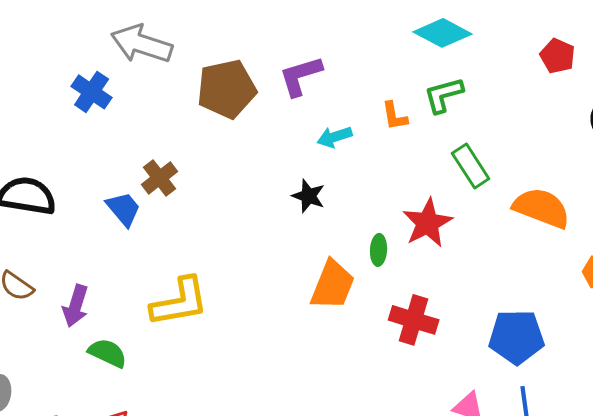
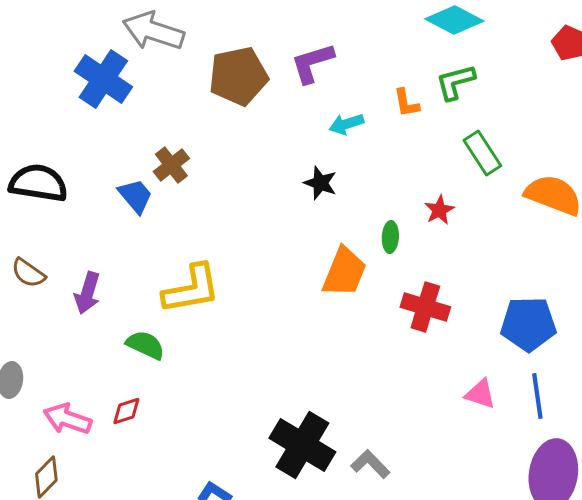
blue cross: (92, 92) -> (103, 79), size x1.4
red star: (428, 223) -> (439, 210), size x0.6
green semicircle: (108, 353) -> (145, 345), moved

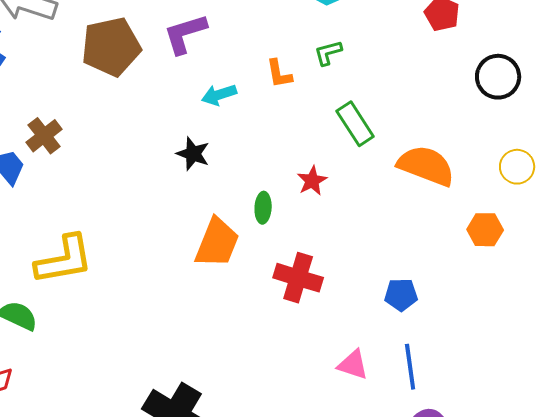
green L-shape: (455, 82) -> (328, 53), size x0.7
blue pentagon: (528, 324) -> (401, 295), size x0.6

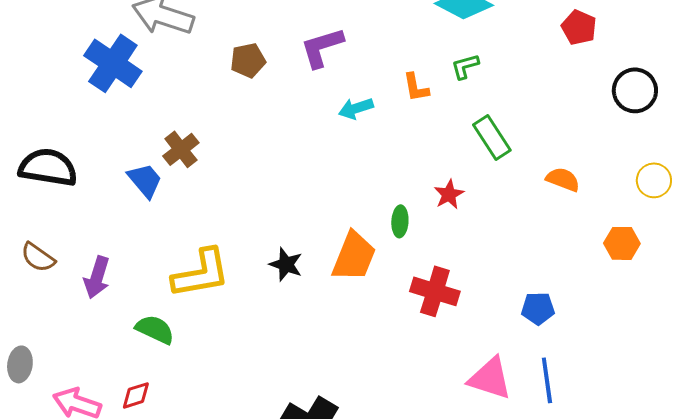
brown pentagon: (111, 47) -> (248, 60), size x0.6
black star: (193, 154) -> (286, 264), moved
orange semicircle: (426, 166) -> (563, 179), size x0.6
pink triangle: (353, 365) -> (490, 378), size x1.4

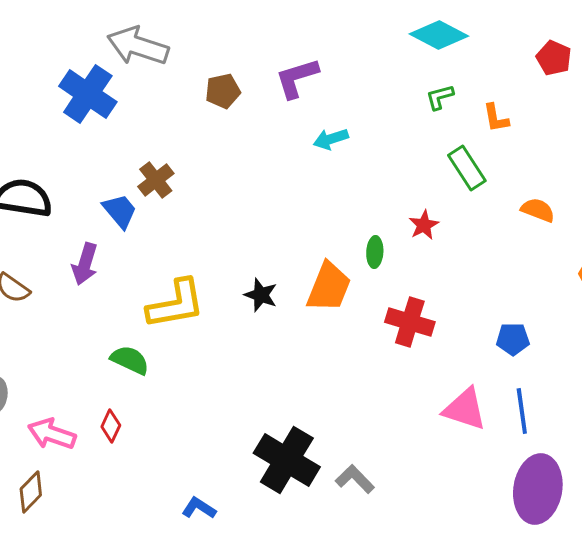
orange L-shape: (416, 87) -> (496, 118), moved
purple arrow: (97, 277) -> (85, 264), moved
red diamond: (136, 395) -> (111, 426), turned -48

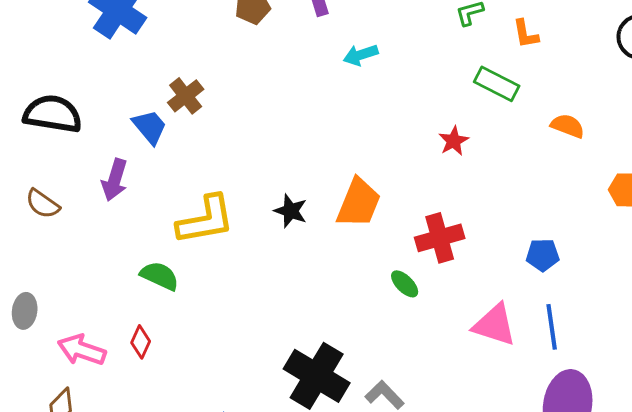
green rectangle: (467, 168) -> (497, 84), turned -30
green ellipse: (375, 252) -> (405, 284), moved, turned -48
red cross: (410, 322) -> (440, 238), turned -33

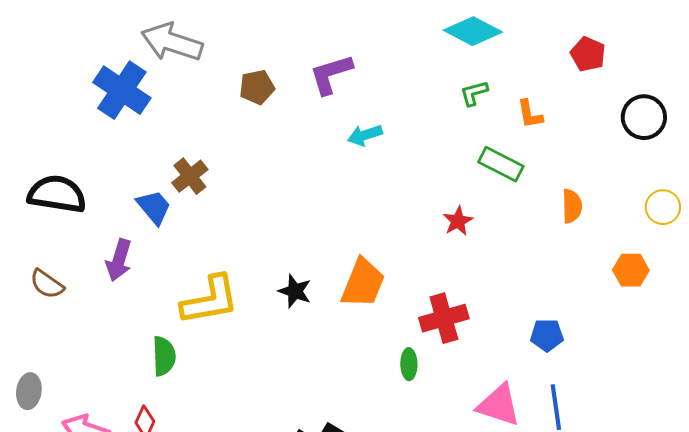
orange semicircle: (568, 126) -> (572, 206), turned 68
green semicircle: (160, 276) -> (164, 356), turned 63
green ellipse: (405, 284) -> (409, 364), turned 44

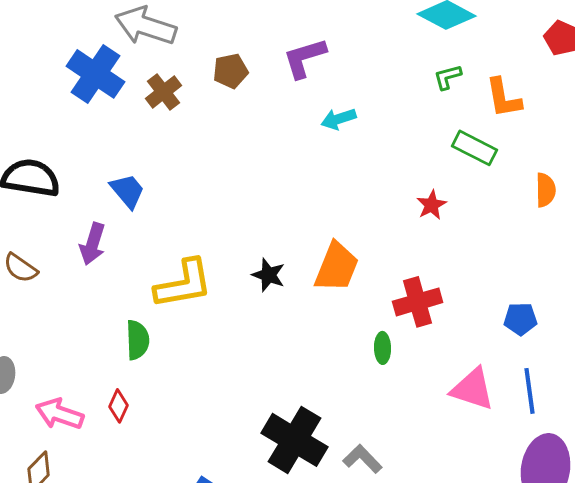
orange L-shape: (530, 114) -> (504, 98), size x1.4
brown cross: (190, 176) -> (164, 92), moved

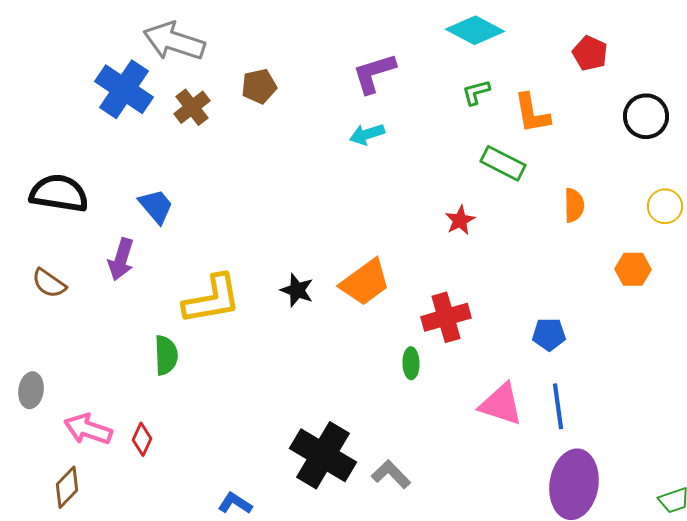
purple L-shape: (305, 58) -> (374, 73), moved
orange trapezoid: (337, 267) -> (365, 282), turned 32
red diamond: (119, 406) -> (142, 439), moved

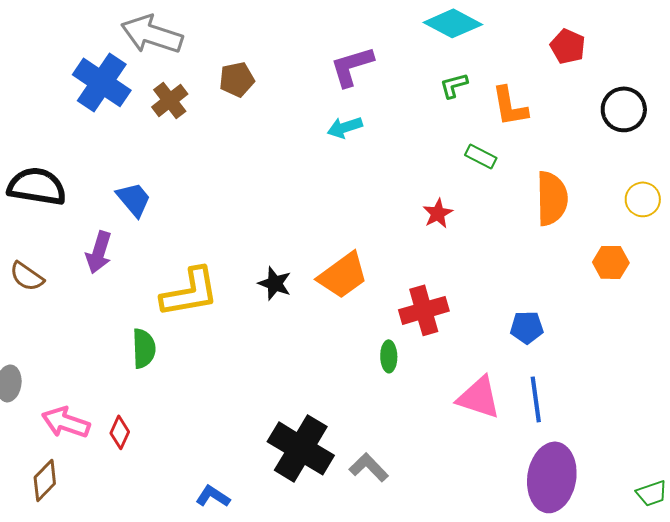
green rectangle: (503, 163) -> (481, 156), size x0.7
orange semicircle: (574, 205) -> (552, 198), size x1.6

